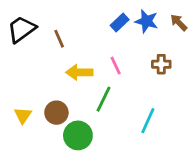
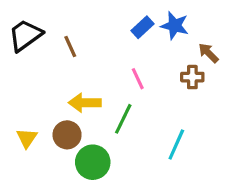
brown arrow: (179, 23) -> (208, 53), moved
yellow arrow: (79, 72) -> (85, 103), moved

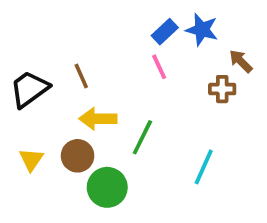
black trapezoid: (25, 35) -> (29, 89), moved
brown line: (70, 47) -> (81, 76), moved
pink line: (138, 79) -> (159, 67), moved

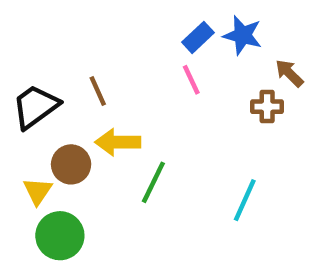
green line: (142, 137) -> (153, 182), moved
brown circle: (78, 156) -> (71, 164), moved
green circle: (107, 187) -> (60, 236), moved

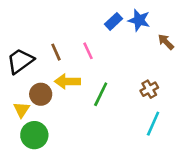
pink line: (191, 80) -> (88, 51), moved
brown cross: (267, 107) -> (149, 89), moved, turned -30
green line: (153, 182) -> (101, 94), moved
cyan line: (245, 200) -> (153, 124), moved

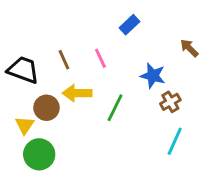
blue star: (139, 20) -> (153, 76), moved
black trapezoid: (20, 61) -> (23, 70), turned 56

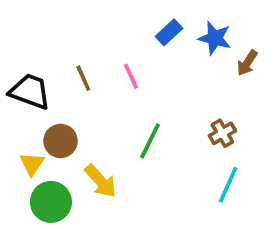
brown arrow: (189, 48) -> (247, 63), turned -102
blue star: (153, 76) -> (215, 38), moved
yellow arrow: (77, 93) -> (100, 181), moved, turned -132

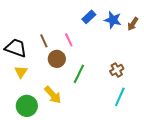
brown arrow: (247, 63) -> (133, 24), moved
brown circle: (60, 141) -> (57, 59), moved
yellow triangle: (32, 164) -> (21, 72), moved

